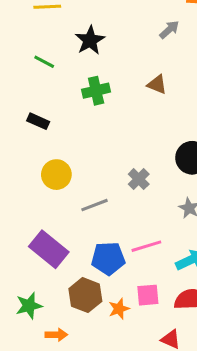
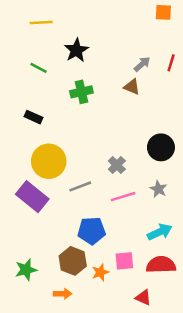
gray arrow: (169, 30) -> (142, 64), moved
yellow circle: (56, 175) -> (49, 161), size x1.4
pink line: (146, 246) -> (123, 197), moved
purple rectangle: (49, 249) -> (32, 197), moved
orange arrow: (56, 335) -> (63, 294), moved

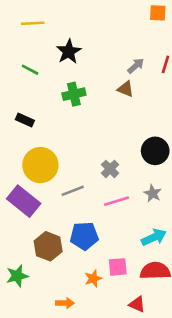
brown hexagon: (73, 261) -> (48, 246), moved
orange arrow: (63, 294) -> (65, 303), moved

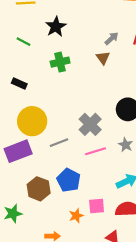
brown triangle: (125, 89) -> (103, 58), turned 32
gray cross: (110, 169) -> (90, 124), size x1.5
purple rectangle: (24, 201) -> (18, 151), turned -60
blue pentagon: (84, 236) -> (69, 180), turned 30

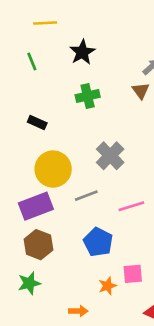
green line: (24, 42) -> (32, 62), moved, turned 40
gray cross: (90, 124) -> (110, 156), moved
brown hexagon: (39, 189) -> (38, 245), moved

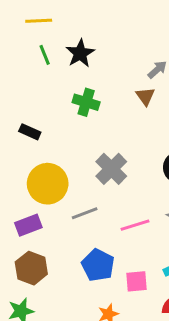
green line: (32, 62) -> (45, 55), moved
green cross: (88, 96) -> (86, 102), turned 30
purple rectangle: (36, 206) -> (28, 225), size x0.7
pink square: (133, 274) -> (136, 281), moved

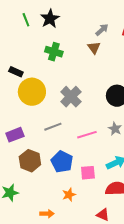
yellow circle: (48, 184) -> (32, 92), moved
brown hexagon: (31, 268) -> (30, 161), moved

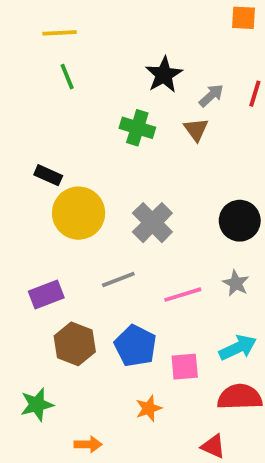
black star: (50, 19) -> (164, 75), moved
green cross: (54, 52) -> (137, 128), moved
orange arrow: (47, 214) -> (88, 444), moved

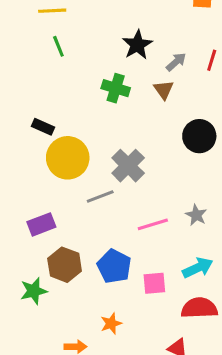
black circle: (240, 221) -> (199, 136), moved
gray line: (118, 279) -> (100, 197), moved
green star: (37, 405) -> (34, 291), moved
orange star: (149, 408) -> (111, 323), moved

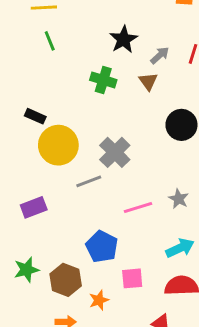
brown hexagon: (65, 265) -> (66, 280), moved
pink square: (154, 283) -> (132, 278), moved

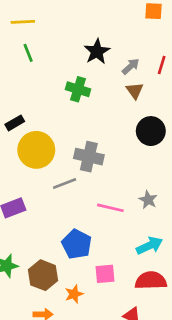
brown triangle: (148, 81) -> (135, 91), moved
black rectangle: (35, 116) -> (15, 123), turned -54
gray cross: (115, 152) -> (89, 157), turned -32
pink line: (138, 207) -> (110, 208), turned 30

